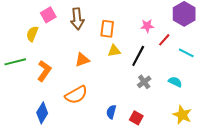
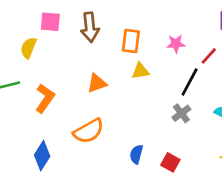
pink square: (48, 15) -> (50, 22), turned 35
pink star: (147, 26) -> (176, 44), moved
black line: (138, 56) -> (190, 82), moved

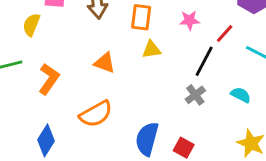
orange triangle: (97, 83) -> (105, 63), turned 40
blue semicircle: (136, 154) -> (147, 139), size x1.6

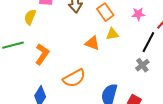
orange rectangle: (141, 17) -> (105, 12), turned -42
orange triangle: (105, 63) -> (92, 43), moved

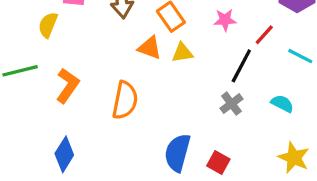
orange triangle: (92, 43) -> (150, 48), moved
orange semicircle: (74, 78) -> (125, 100), moved, turned -50

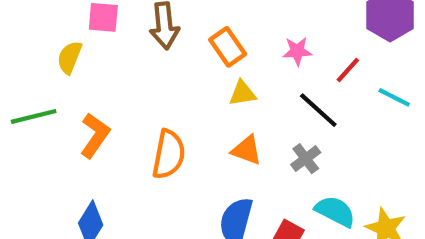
orange triangle: (150, 48) -> (247, 150), moved
black line: (241, 66) -> (318, 110), turned -76
cyan semicircle: (282, 104) -> (335, 211), moved, size x1.4

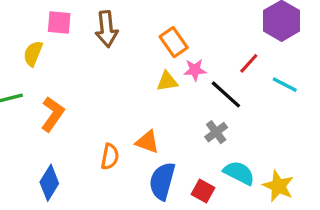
orange rectangle: (228, 47) -> (174, 42), moved
pink star: (297, 51) -> (195, 70), moved
orange triangle: (247, 150) -> (147, 142), moved
orange semicircle: (169, 154) -> (110, 157), moved, size x0.7

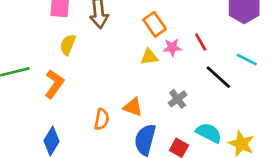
yellow semicircle: (33, 54) -> (68, 45), moved
red line: (249, 63) -> (201, 42), moved, turned -72
black line: (226, 94) -> (218, 77), moved
gray cross: (216, 132) -> (178, 99), moved

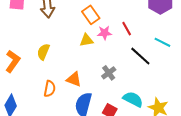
yellow semicircle: (68, 45) -> (43, 52), moved

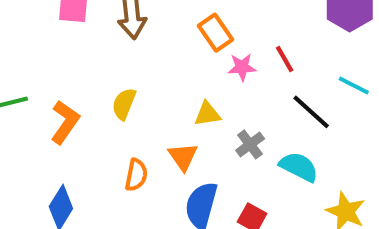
yellow triangle: (87, 40) -> (207, 114), moved
orange triangle: (74, 79) -> (183, 157), turned 35
cyan semicircle: (133, 99) -> (299, 167), moved

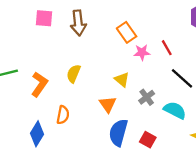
yellow triangle: (207, 114) -> (122, 80), turned 49
orange semicircle: (136, 175) -> (63, 115), moved

